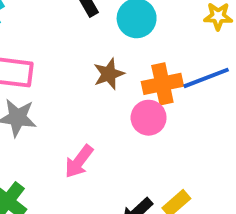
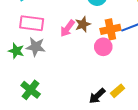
pink arrow: (79, 161) -> (67, 28), moved

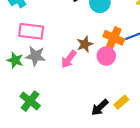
brown star: (83, 24) -> (85, 44), moved
pink arrow: (67, 28) -> (69, 59), moved
orange cross: (110, 29) -> (114, 38), turned 36

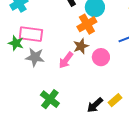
orange cross: (114, 38) -> (87, 24), moved, turned 36
green star: (15, 60) -> (16, 43), moved
green cross: (30, 101) -> (50, 99), moved

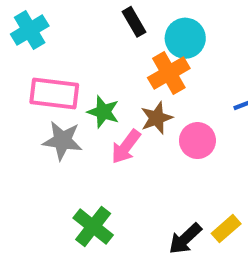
green star: (16, 43) -> (103, 112), moved

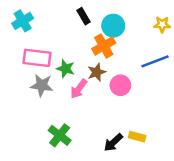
yellow rectangle: (226, 229) -> (137, 137), turned 56

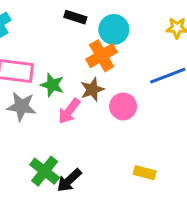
black rectangle: (83, 16) -> (75, 17), turned -42
black arrow: (113, 142) -> (69, 180), moved

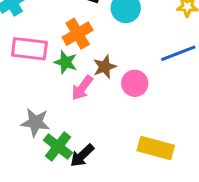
orange cross: (102, 56) -> (78, 34), moved
gray star: (21, 106) -> (35, 122), moved
yellow rectangle: (145, 173) -> (156, 148), size x1.6

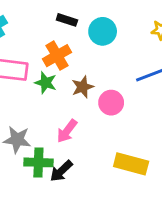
pink arrow: (82, 88) -> (67, 131), moved
green cross: (58, 146) -> (38, 162), turned -36

